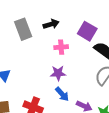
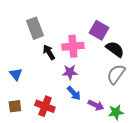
black arrow: (51, 24) -> (49, 52), moved, turned -105
pink cross: (61, 47) -> (73, 46), size x1.5

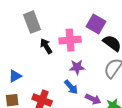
purple star: (70, 72) -> (77, 67), moved
blue triangle: (16, 74) -> (15, 76), moved, turned 40

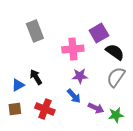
purple square: (96, 24) -> (99, 33), turned 30
black arrow: (46, 46) -> (36, 77), moved

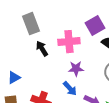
black arrow: (36, 77) -> (42, 49), moved

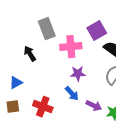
gray rectangle: (31, 24) -> (47, 29), moved
black arrow: (42, 49) -> (30, 54), moved

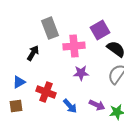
black arrow: (30, 54) -> (33, 53), turned 63
blue arrow: (72, 94) -> (70, 106), moved
red cross: (43, 107) -> (46, 92), moved

